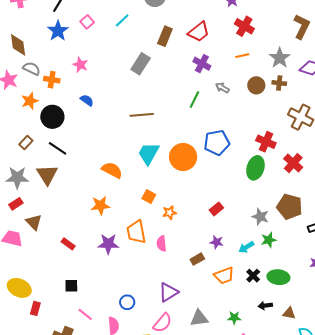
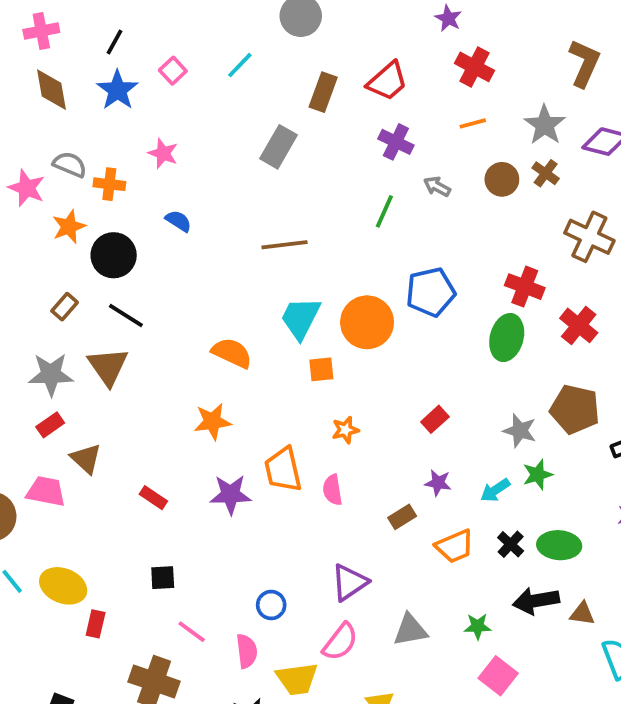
brown diamond: (18, 45) -> (52, 90), moved
brown cross: (279, 83) -> (546, 173), turned 32
orange square: (149, 197) -> (321, 369), moved, turned -32
black arrow: (265, 306) -> (536, 601), size x1.6

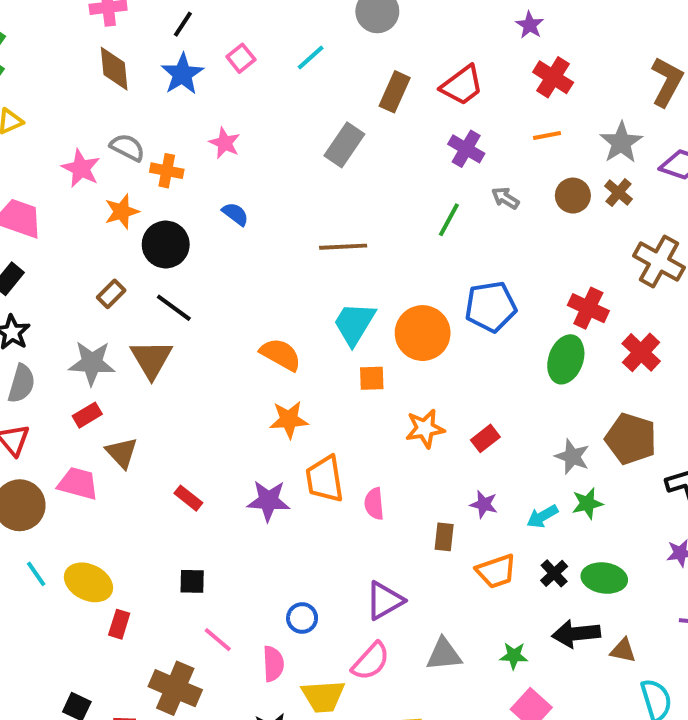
orange star: (212, 421) -> (289, 420), moved
orange star: (345, 430) -> (425, 429), moved, size x1.4
brown rectangle: (402, 517) -> (444, 537), turned -56

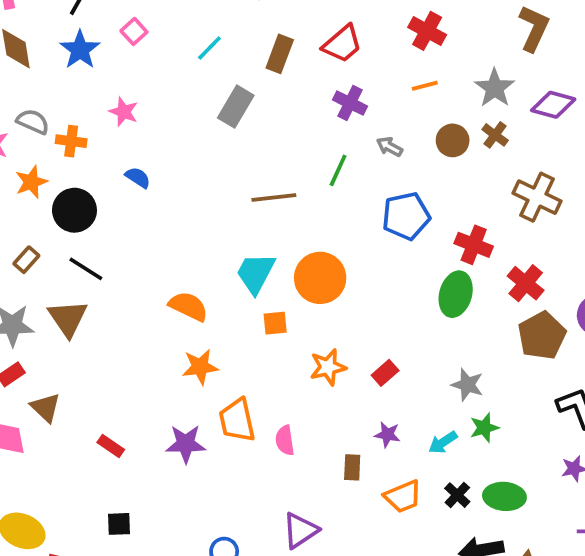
cyan line: (311, 58) -> (209, 48), moved
brown line: (343, 247) -> (274, 197), moved
blue pentagon: (491, 307) -> (406, 216), moved
brown pentagon: (631, 439) -> (542, 336), moved, turned 30

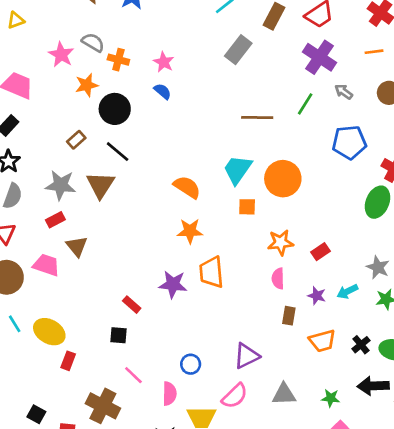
purple cross: (350, 103) -> (320, 57), size x1.4
pink star: (124, 112) -> (164, 62), moved
pink semicircle: (285, 440) -> (278, 279), moved
cyan arrow: (443, 442) -> (347, 291), moved
red rectangle: (111, 446) -> (132, 305), moved

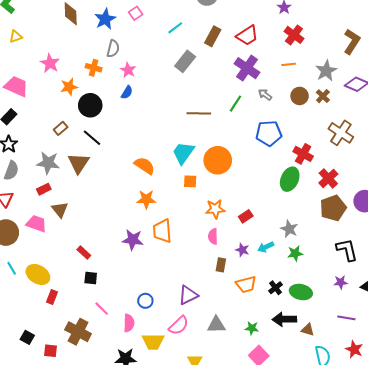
gray semicircle: (93, 42) -> (113, 49), moved, turned 72
blue semicircle: (163, 91) -> (127, 92), turned 80
red rectangle: (132, 305) -> (84, 253), moved

